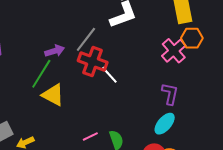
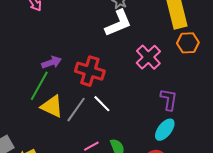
gray line: (86, 39) -> (76, 110), moved
pink cross: (174, 51) -> (148, 57), moved
white line: (109, 75) -> (102, 104), moved

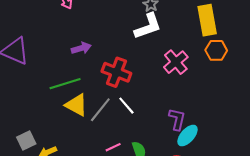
purple arrow: (52, 62) -> (81, 48), moved
green line: (39, 86) -> (65, 84), turned 40
purple L-shape: (169, 99) -> (177, 119), moved

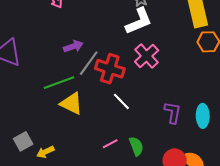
pink cross: (176, 62) -> (147, 56), moved
gray line: (100, 110) -> (89, 63), moved
cyan ellipse: (188, 136) -> (203, 116), moved, turned -40

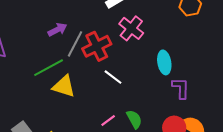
red cross: (110, 69) -> (97, 46), turned -36
purple L-shape: (173, 113) -> (181, 88), moved
cyan ellipse: (203, 116) -> (164, 62), moved

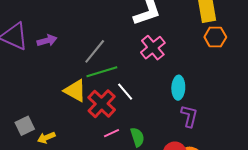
purple arrow: (57, 30) -> (47, 41), moved
red cross: (97, 46) -> (102, 104), moved, turned -32
green line: (49, 68) -> (102, 72), moved

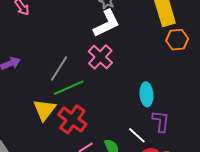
pink cross: (153, 48) -> (100, 57), moved
yellow triangle: (75, 91) -> (44, 110), turned 45
white line: (125, 92) -> (137, 135), moved

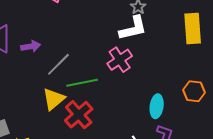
orange hexagon: (177, 40) -> (194, 91), moved
gray line: (59, 68) -> (58, 64), moved

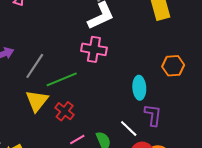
pink cross: (120, 60) -> (94, 49), turned -35
red cross: (79, 115) -> (65, 111), size x0.7

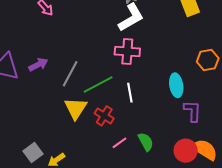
white line: (129, 128) -> (130, 93), moved, turned 42

